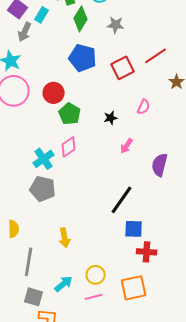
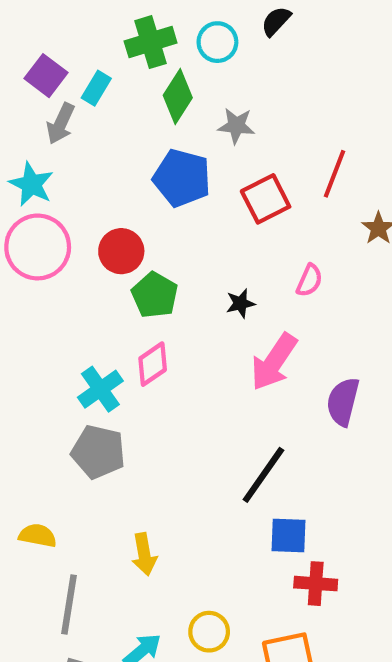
gray star: (116, 25) -> (236, 126), moved
red line: (156, 56) -> (335, 174), turned -35
pink arrow: (127, 146) -> (274, 362), size x1.8
yellow semicircle: (14, 229) -> (38, 536), turned -78

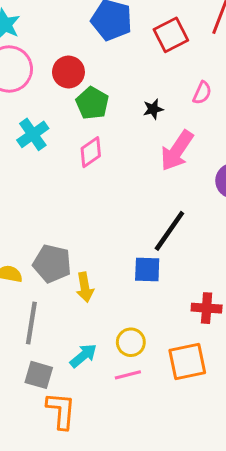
cyan cross: (100, 389) -> (33, 134), moved
gray pentagon: (98, 452) -> (52, 264), moved
blue square: (289, 536) -> (147, 269), moved

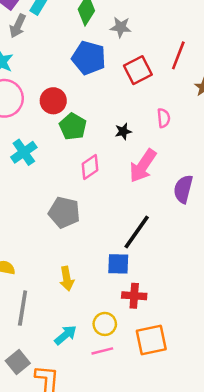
pink semicircle: (202, 93) -> (164, 118), turned -30
pink diamond: (91, 152) -> (90, 167), moved
gray pentagon: (52, 264) -> (64, 212), moved
red cross: (207, 308) -> (134, 296), moved
gray square: (39, 375) -> (18, 362), moved, turned 35

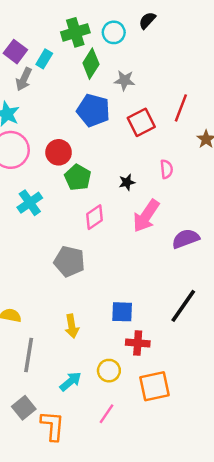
purple semicircle: (183, 189) -> (186, 239), turned 56
black line: (137, 232) -> (183, 306), moved
pink line: (102, 351) -> (107, 414), moved, turned -42

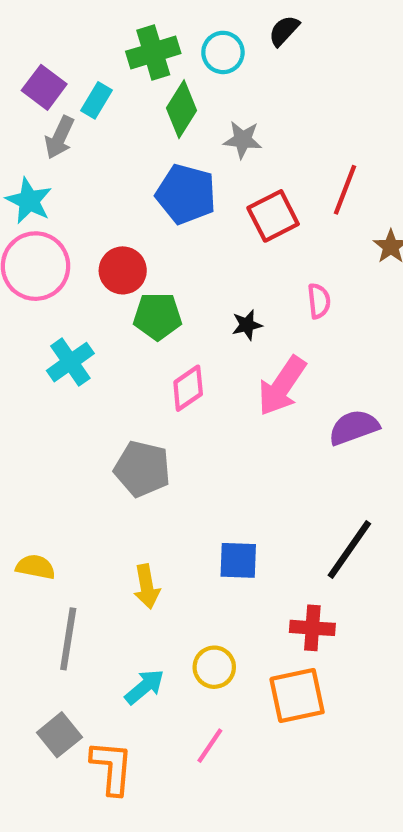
green pentagon: (78, 177) -> (158, 316), turned -30
red cross: (138, 343) -> (312, 628), moved

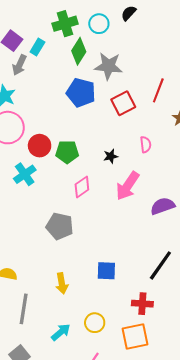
gray star: (243, 140) -> (108, 66), size x1.5
red circle: (123, 270) -> (40, 146), moved

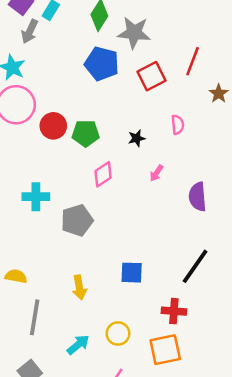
cyan cross: (25, 174) -> (36, 197), moved, turned 35
pink arrow: (128, 186) -> (156, 173), size x0.5
purple semicircle: (163, 206) -> (198, 197), turned -75
gray pentagon: (60, 226) -> (77, 220), turned -30

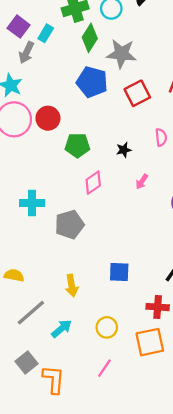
red circle: (53, 126) -> (48, 118), moved
gray line: (35, 317) -> (31, 313), turned 40
cyan arrow: (78, 345) -> (62, 329), moved

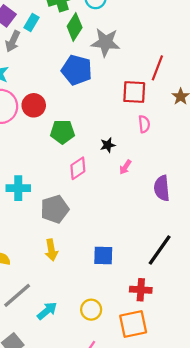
red square: (137, 93) -> (134, 92), moved, turned 30
black star: (124, 150) -> (108, 145), moved
yellow arrow: (72, 286) -> (51, 250), moved

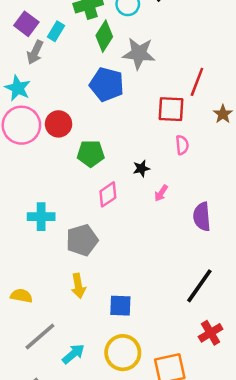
blue square: (103, 256) -> (120, 306), moved
red cross: (141, 290) -> (211, 333), moved, turned -35
yellow circle: (91, 310) -> (123, 353), size x1.5

